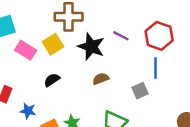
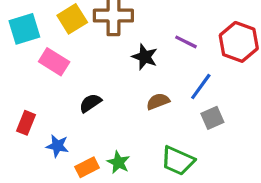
yellow square: (53, 44) -> (72, 19), moved
black star: (91, 47) -> (145, 57), size x0.7
blue line: (155, 68) -> (201, 87), moved, turned 36

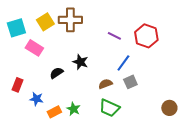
black star: (145, 57) -> (80, 62), moved
brown semicircle: (158, 101) -> (105, 84), moved

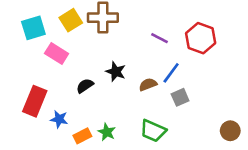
brown semicircle: (105, 84) -> (148, 84), moved
red rectangle: (17, 85) -> (35, 101), size x1.6

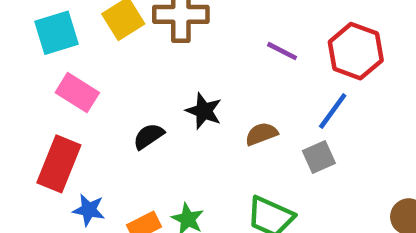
pink rectangle: (57, 54) -> (77, 93), moved
blue line: (171, 73) -> (333, 111), moved
blue star: (59, 119) -> (89, 210), moved

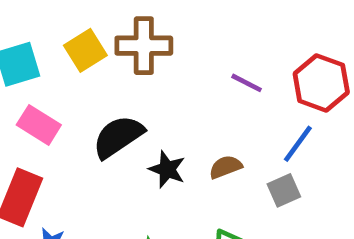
black star: (204, 111) -> (167, 169), moved
black semicircle: (149, 136) -> (118, 137), moved, size x1.6

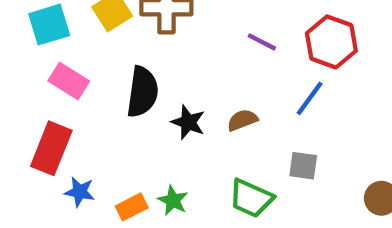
black semicircle: (118, 137) -> (143, 92), turned 132
gray square: (284, 190) -> (303, 166), moved, turned 32

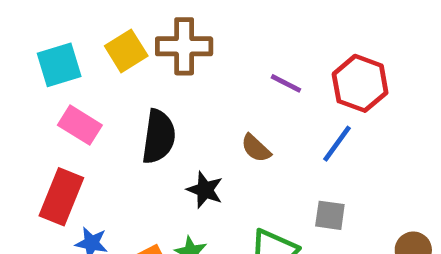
brown semicircle: (242, 120) -> (256, 148), moved, turned -116
black star: (188, 122) -> (205, 190), moved

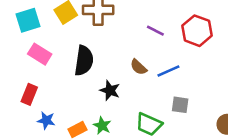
blue line: (337, 144) -> (168, 71), moved, turned 30
red rectangle: (61, 197) -> (29, 94), size x0.7

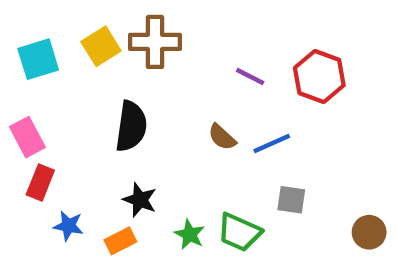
pink rectangle: (40, 54) -> (27, 137), moved, turned 30
black star: (110, 90) -> (140, 200), moved
green star: (102, 126) -> (190, 234), moved

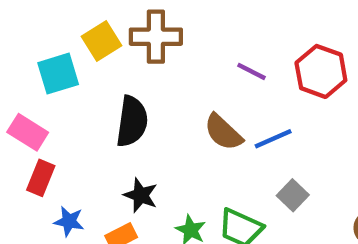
cyan square: (38, 59) -> (58, 74), moved
pink rectangle: (27, 137) -> (28, 132), turned -30
brown semicircle: (222, 137) -> (223, 132), size x1.4
gray square: (291, 200) -> (293, 195), turned 36

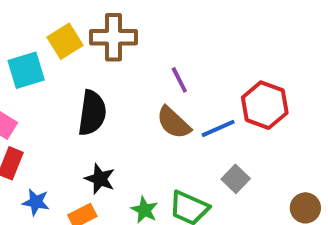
purple line: (251, 71) -> (179, 80), moved, turned 36
red hexagon: (321, 71) -> (265, 105), moved

